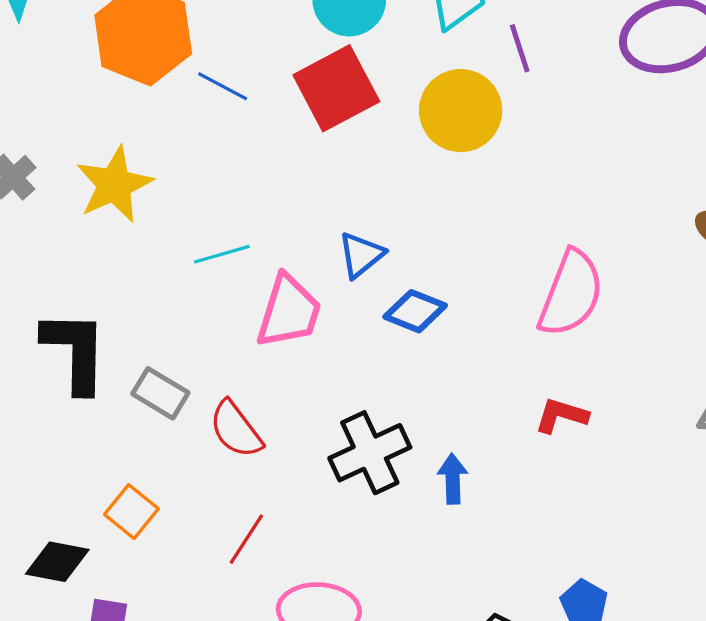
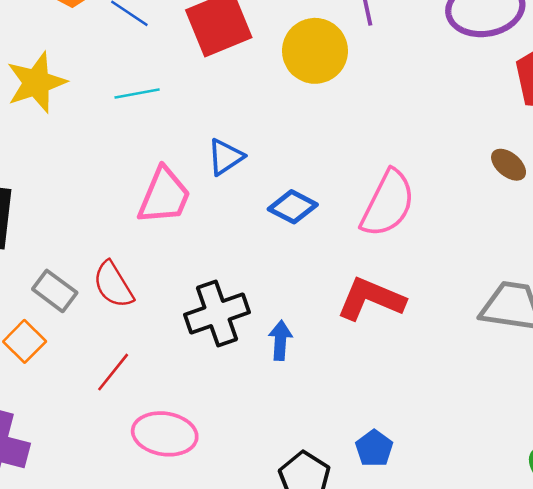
cyan line: (222, 254) -> (137, 93), moved
blue diamond: (415, 311) -> (293, 207), moved
gray rectangle: (160, 393) -> (55, 291), moved
red L-shape: (561, 415) -> (371, 299), size x1.6

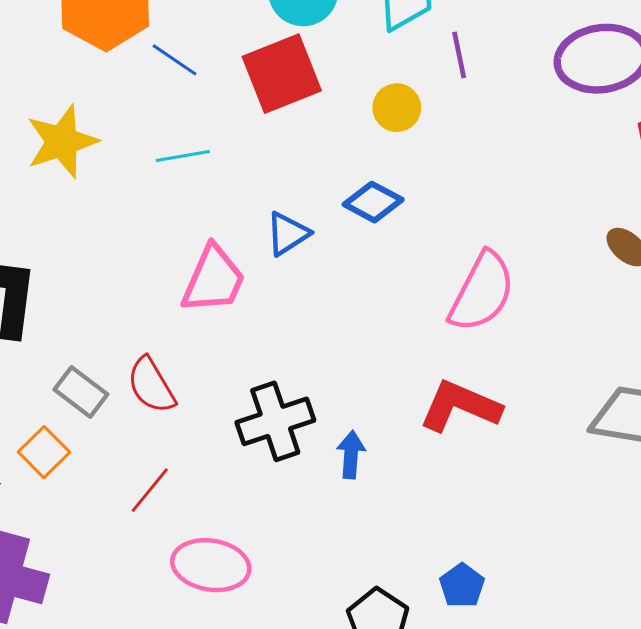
yellow circle: (315, 51) -> (397, 108), size x0.6
blue diamond: (293, 207) -> (373, 202), moved

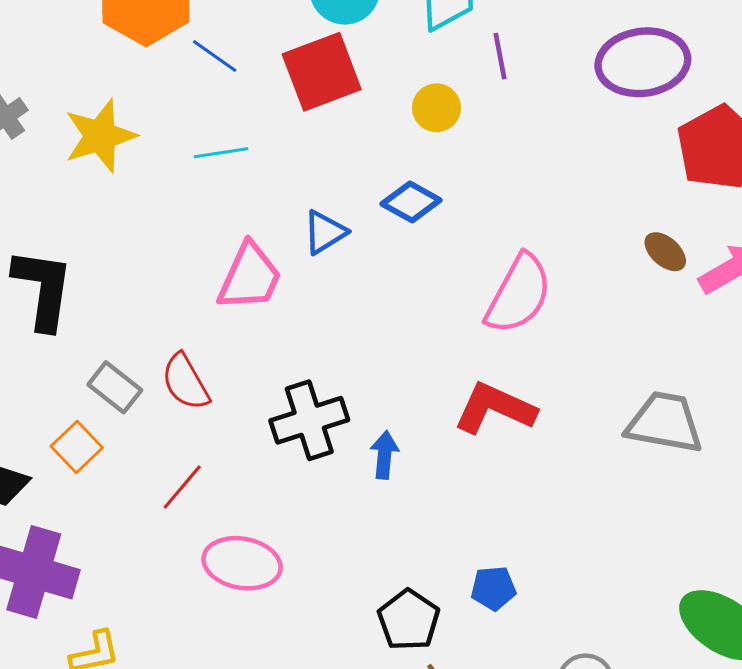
blue pentagon: (462, 586) -> (493, 588), turned 30

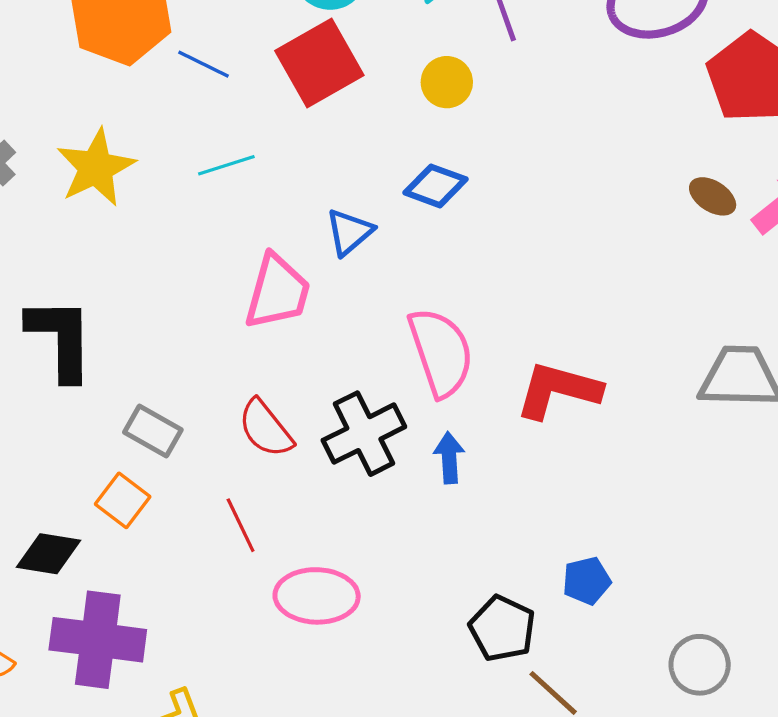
pink semicircle: (519, 294) -> (441, 352), moved, turned -38
red semicircle: (185, 382) -> (266, 428), moved
red line: (182, 487) -> (241, 525), turned -57

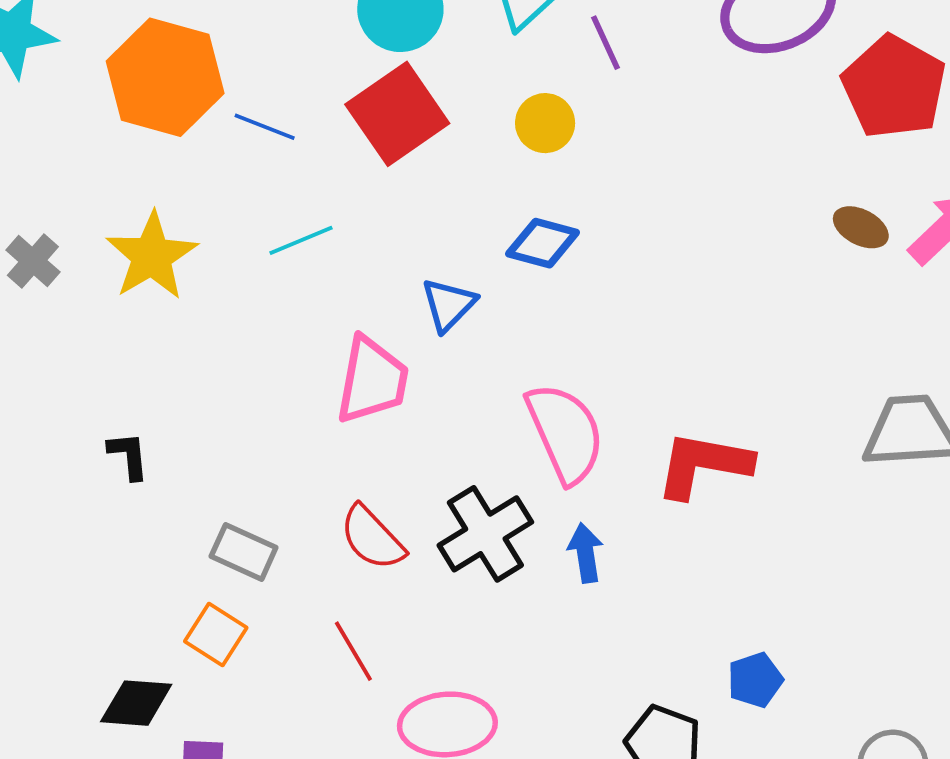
black L-shape: (61, 339) -> (129, 456), size x0.5

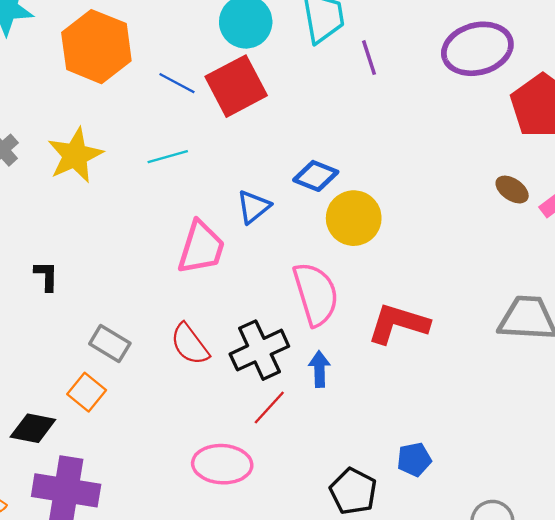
yellow circle: (545, 123) -> (354, 218), moved, size x1.5
blue line: (265, 127) -> (177, 83), moved
red line: (353, 651) -> (269, 407), moved, turned 66

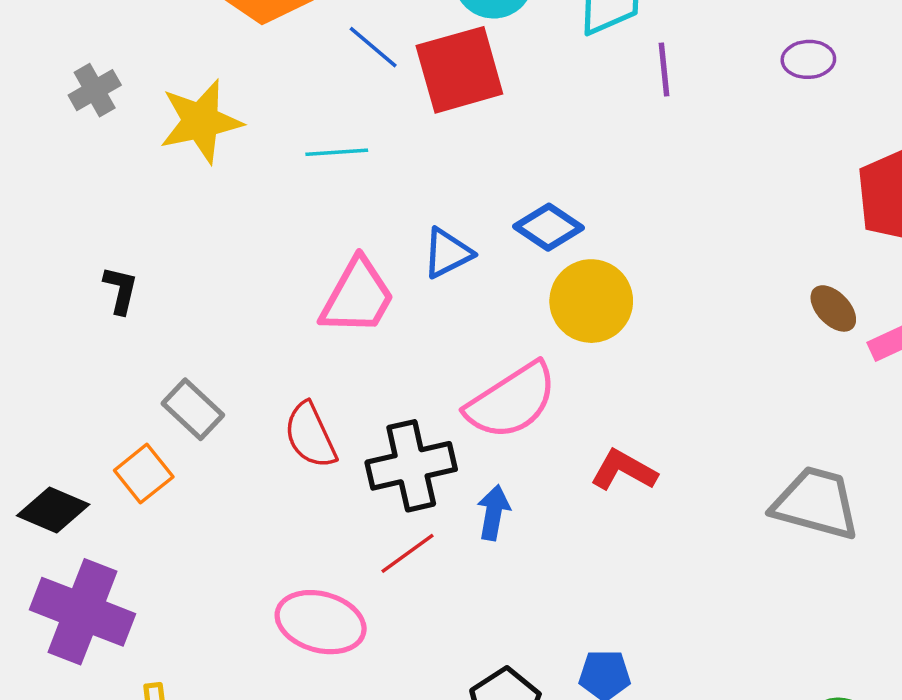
purple ellipse: (477, 49) -> (808, 59), moved, size x0.5
pink semicircle: (316, 294) -> (512, 401), turned 62
red L-shape: (398, 324) -> (624, 470), size x0.7

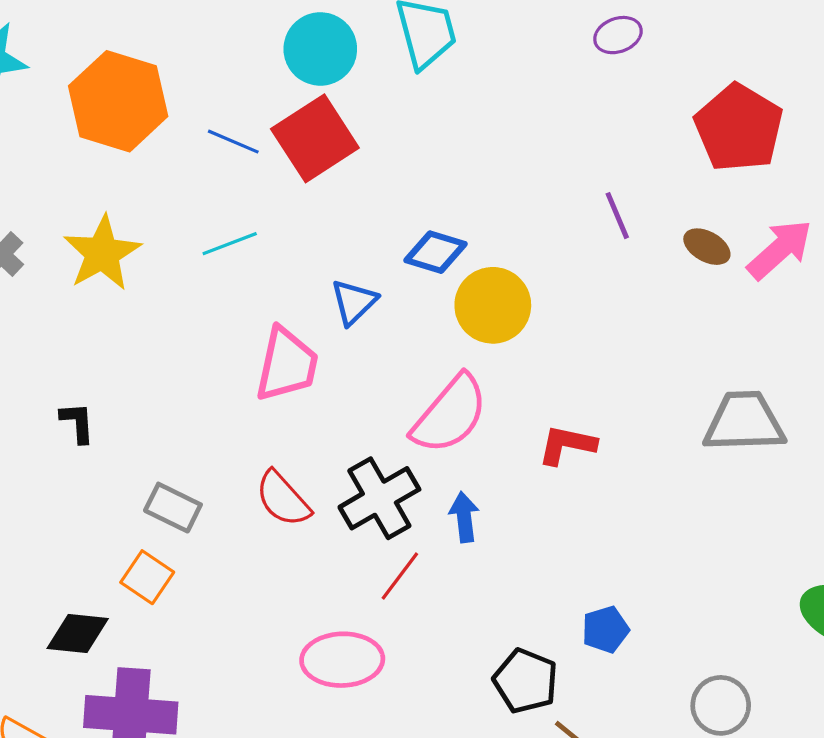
purple line: (664, 70) -> (617, 216), moved

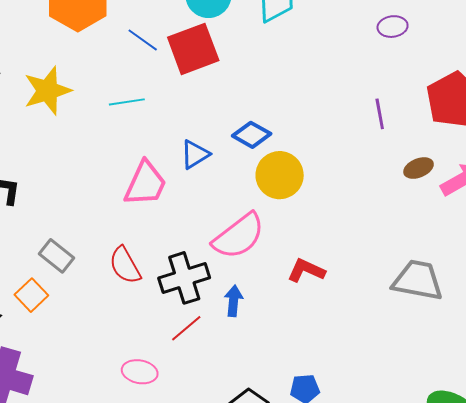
purple line: (617, 216) -> (380, 114), moved
brown ellipse: (707, 247) -> (419, 168), turned -64
pink ellipse: (342, 660) -> (140, 372), size x0.7

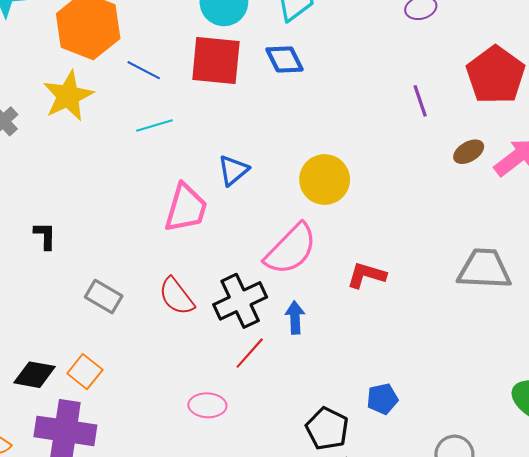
blue line: (143, 40) -> (144, 70), moved
red square: (193, 49) -> (216, 60), turned 34
yellow star: (47, 91) -> (68, 96), moved
blue diamond: (252, 135) -> (285, 59), moved, turned 42
orange square: (31, 295) -> (85, 372), moved

